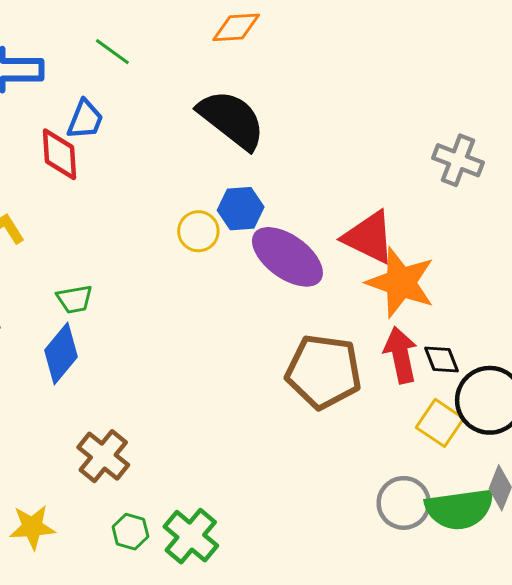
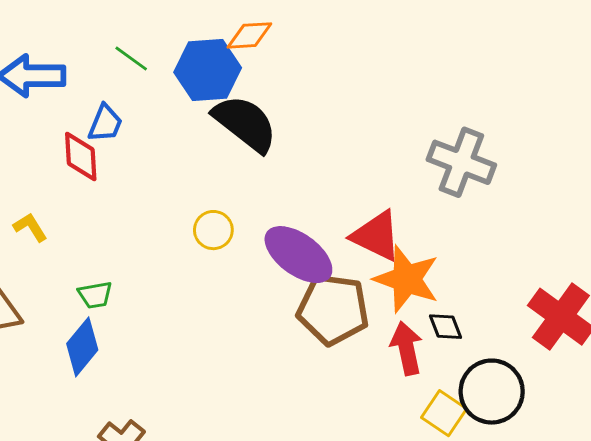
gray cross: (458, 160) -> (461, 162), size x1.4
blue hexagon: (241, 209) -> (208, 70), moved, size x1.5
black diamond: (441, 360) -> (446, 327), moved
brown pentagon: (324, 372) -> (333, 309), moved

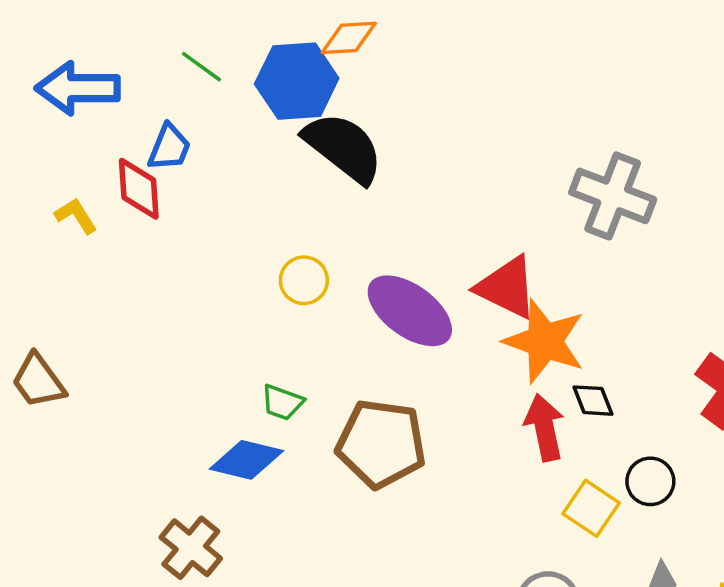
yellow L-shape: (30, 227) -> (76, 216), moved
green trapezoid: (95, 295) -> (282, 402), moved, turned 30
brown pentagon: (333, 309) -> (381, 444), moved
blue diamond: (82, 347) -> (246, 460), moved, turned 64
black circle: (492, 392) -> (650, 481), size x0.6

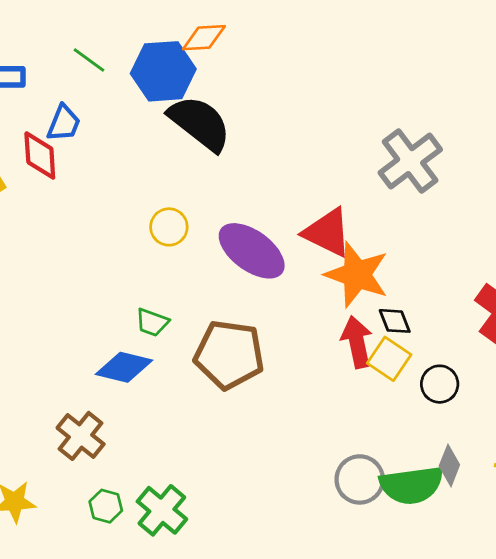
gray cross: (613, 196) -> (410, 161), turned 32
yellow square: (591, 508) -> (389, 359), moved

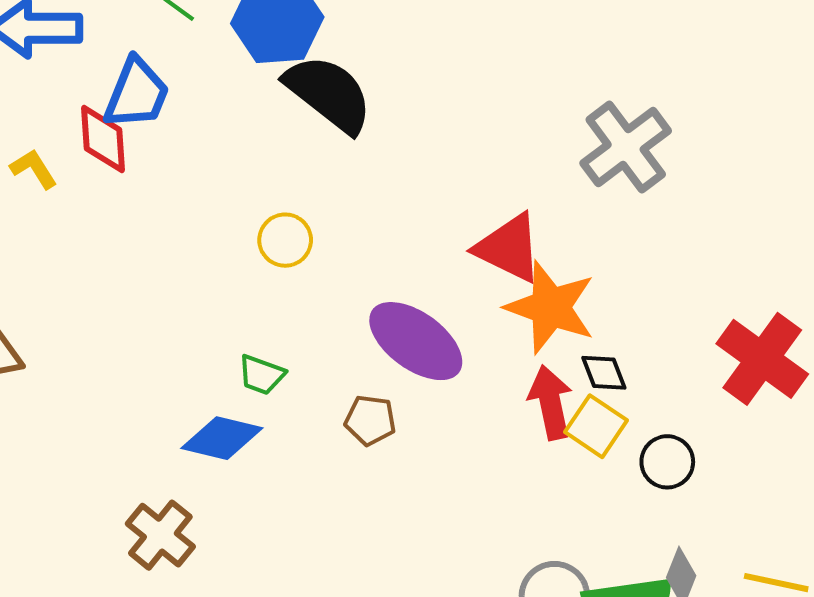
blue trapezoid: (64, 123) -> (137, 94), size x1.4
purple ellipse: (252, 251) -> (416, 341), moved
brown pentagon: (229, 355) -> (370, 420), size x0.5

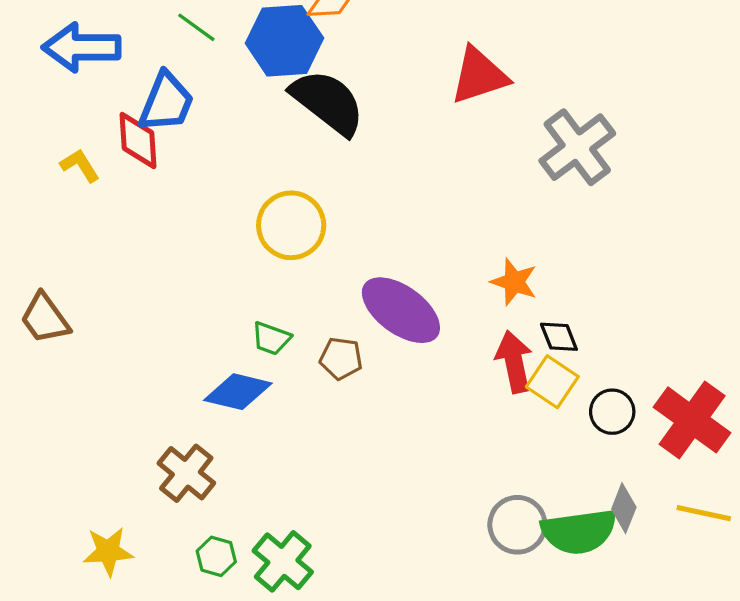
yellow circle: (285, 240) -> (291, 225), size x1.5
red triangle: (509, 248) -> (479, 76), moved, turned -44
orange star: (550, 307) -> (514, 282), size x0.6
red cross: (762, 359) -> (692, 420), moved
brown pentagon: (370, 420) -> (341, 358), moved

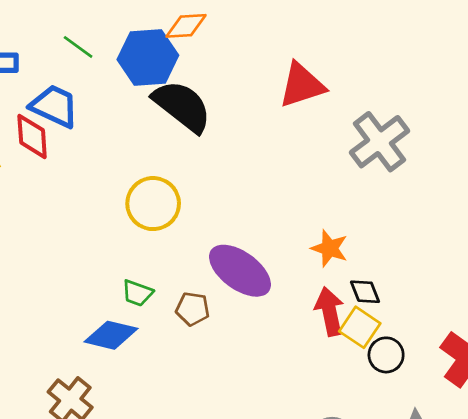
blue trapezoid: (166, 102) -> (54, 106), turned -87
black circle: (612, 412) -> (386, 355), moved

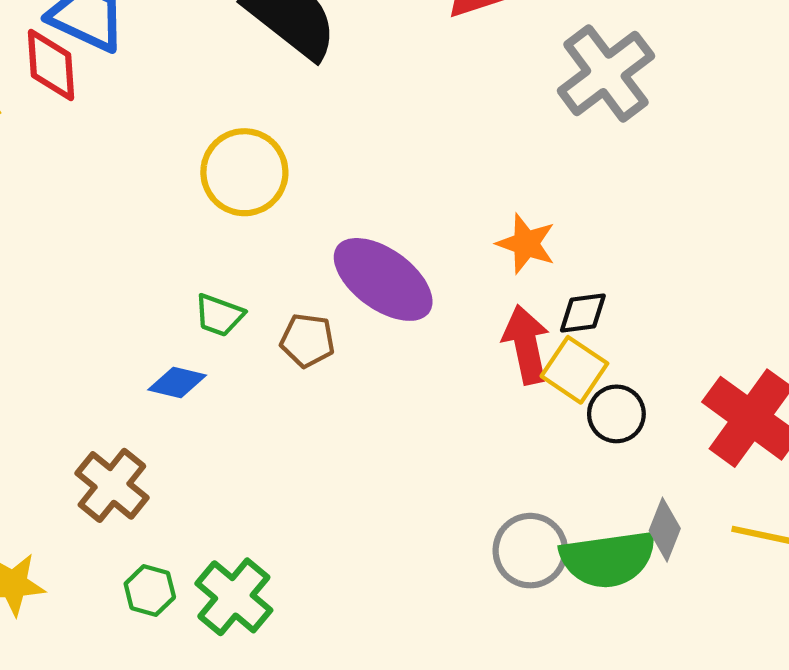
black diamond: (365, 292) -> (583, 313), turned -76
blue diamond: (111, 335) -> (177, 382), size x0.7

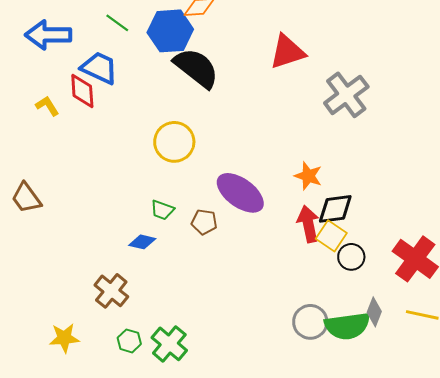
black diamond: (583, 313) -> (335, 209), size x1.5

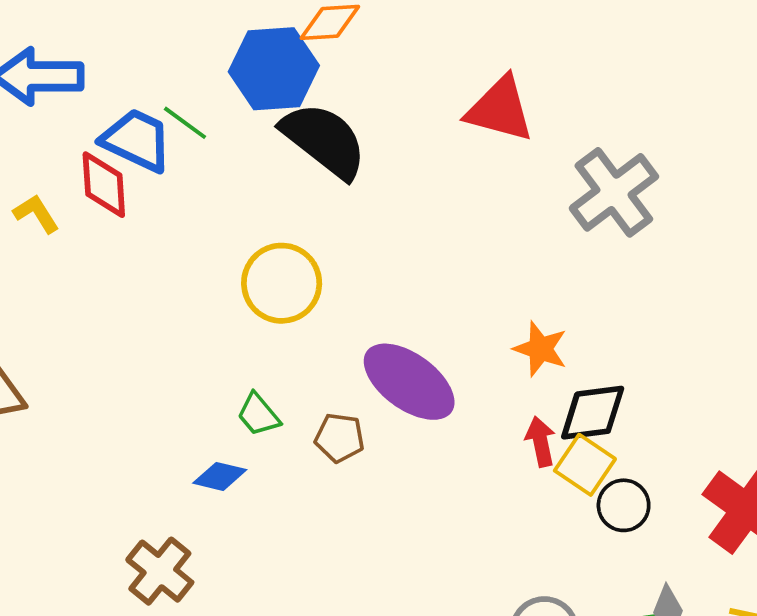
green line: (117, 23) -> (185, 123), moved
red triangle: (287, 52) -> (500, 109), turned 33
green trapezoid: (162, 210) -> (258, 415), turned 30
red arrow: (308, 224) -> (540, 442), size x0.7

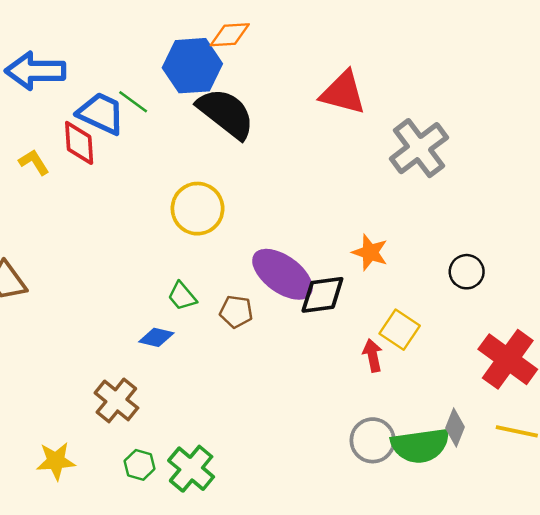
black diamond: (593, 413) -> (322, 295), moved
red arrow: (540, 442) -> (373, 355), moved
black circle: (624, 505) -> (467, 272), moved

